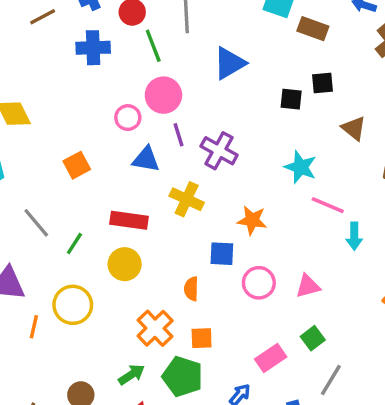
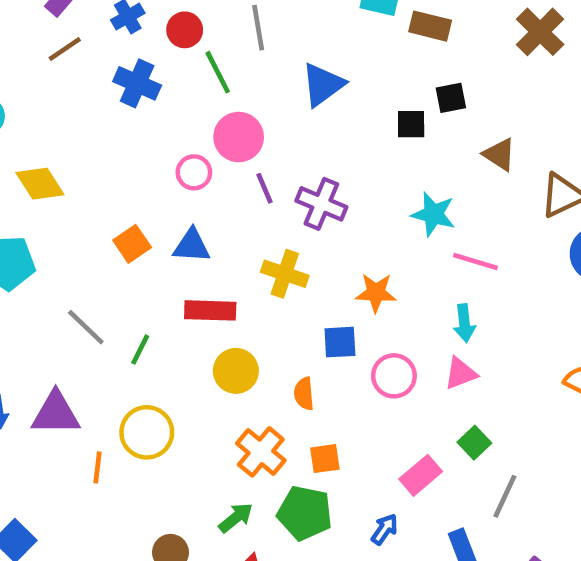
blue cross: (93, 48) -> (137, 83), turned 32
blue triangle: (146, 159) -> (192, 246), moved
cyan arrow: (354, 236) -> (464, 323), moved
yellow circle: (125, 264) -> (236, 371), moved

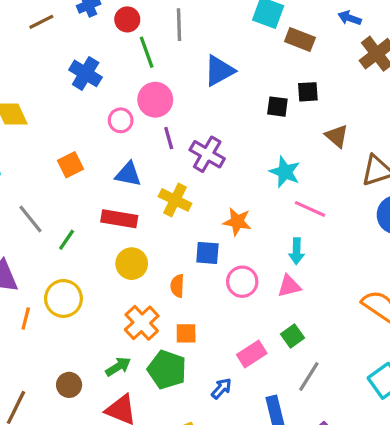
blue cross: (137, 83) -> (86, 73), moved
blue triangle: (192, 246) -> (128, 174), moved

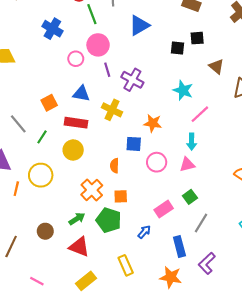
orange square: (71, 165) -> (49, 103), moved
pink line: (310, 209) -> (200, 114), turned -66
yellow circle: (132, 264) -> (73, 150), moved

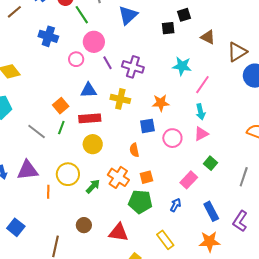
green line: (42, 137) -> (61, 128), moved
green arrow: (77, 219) -> (93, 186), moved
gray line: (201, 223) -> (244, 177), moved

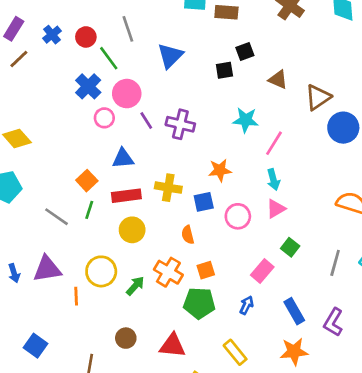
blue cross: (48, 36) -> (88, 86), moved, turned 30
yellow cross: (120, 99) -> (168, 188), moved

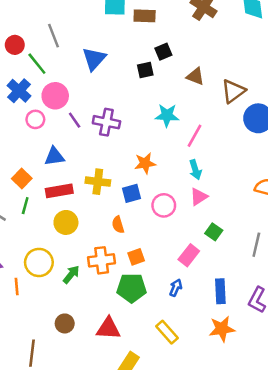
orange cross: (168, 272) -> (102, 260), turned -35
blue rectangle: (294, 311) -> (220, 291), turned 30

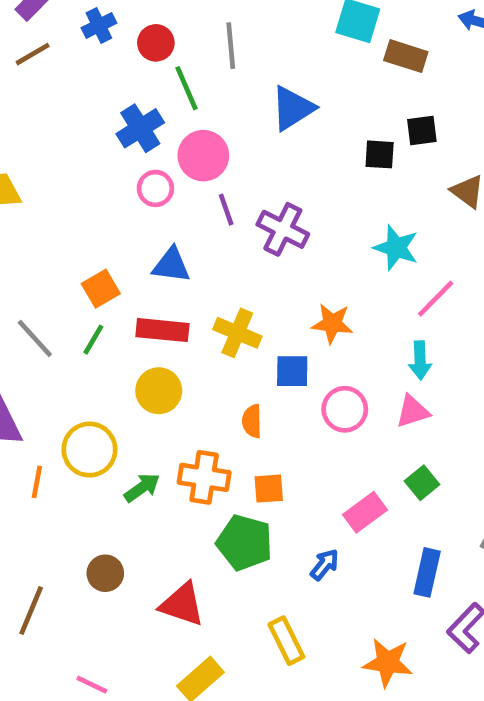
blue rectangle: (220, 291) -> (427, 572), moved

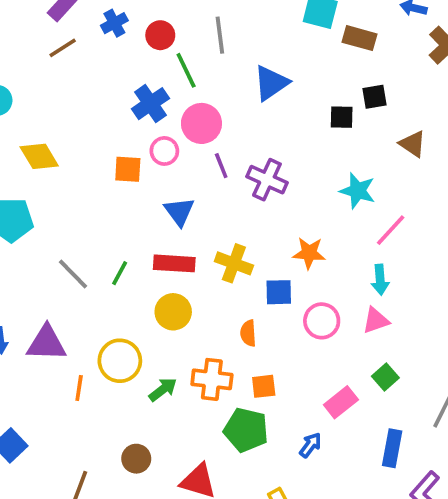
blue triangle: (171, 265) -> (179, 212), turned 48
orange square: (101, 289) -> (128, 169), moved, turned 36

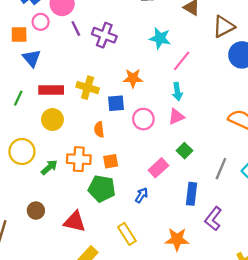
blue triangle: (179, 212) -> (32, 58), moved

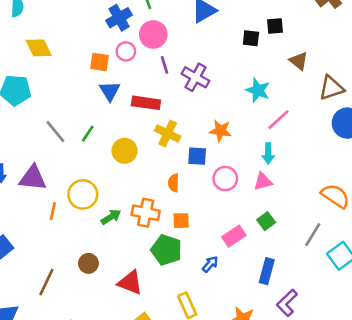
red rectangle: (51, 90) -> (146, 103), moved
yellow circle: (52, 120) -> (125, 151), moved
gray line: (221, 169) -> (313, 235), moved

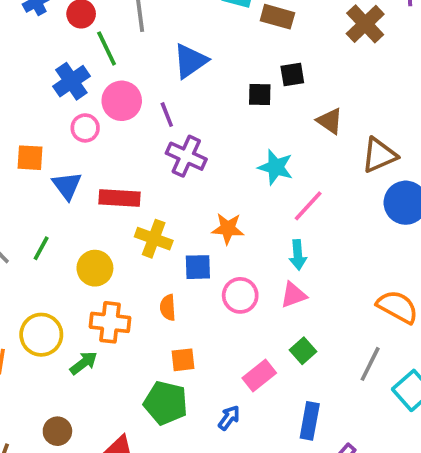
orange square: (99, 62) -> (30, 158), moved
purple line: (165, 65) -> (167, 115), moved
orange cross: (146, 213) -> (110, 322), moved

